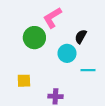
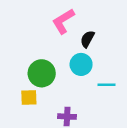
black semicircle: (81, 37) -> (87, 39), moved
green circle: (34, 38) -> (42, 73), moved

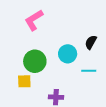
pink L-shape: (63, 21) -> (34, 20), moved
black semicircle: (87, 39) -> (91, 42), moved

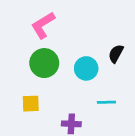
green circle: (35, 61) -> (44, 63), moved
cyan line: (89, 71) -> (106, 102), moved

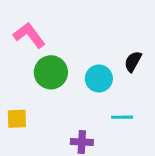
pink L-shape: (43, 25) -> (29, 35), moved, turned 84
yellow square: (31, 104) -> (17, 119), moved

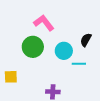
pink L-shape: (29, 35) -> (44, 23), moved
cyan line: (122, 117) -> (79, 64), moved

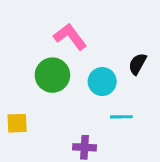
cyan line: (79, 64) -> (121, 117), moved

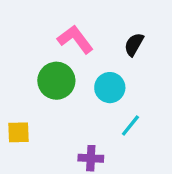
black semicircle: (137, 64) -> (134, 45), moved
cyan line: (121, 117) -> (130, 125), turned -50

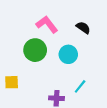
black semicircle: (134, 45) -> (83, 28), turned 96
cyan line: (130, 125) -> (80, 86), moved

